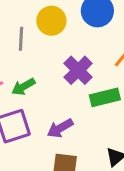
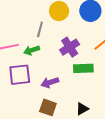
gray line: (21, 39) -> (40, 29), moved

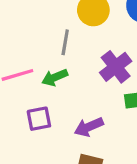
purple square: (20, 75) -> (39, 119), size x0.7

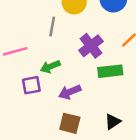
green arrow: (55, 77) -> (50, 67), moved

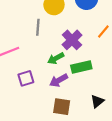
green arrow: (50, 67) -> (56, 58), moved
green rectangle: (110, 71) -> (81, 67), moved

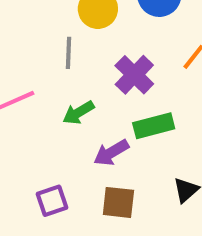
green arrow: (56, 58) -> (78, 113), moved
purple square: (26, 78) -> (52, 201), moved

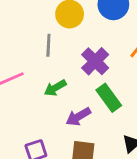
green rectangle: (154, 126) -> (109, 98), turned 68

